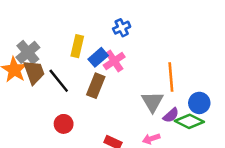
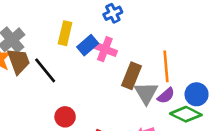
pink cross: (114, 61) -> (105, 49), turned -35
brown rectangle: (96, 86) -> (131, 76), moved
purple semicircle: (171, 115) -> (166, 96), moved
red circle: (64, 124) -> (65, 117), moved

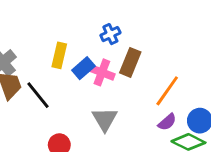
orange line: (166, 66) -> (167, 91), turned 40
brown rectangle: (131, 76) -> (130, 62), moved
gray triangle: (146, 93) -> (105, 119), moved

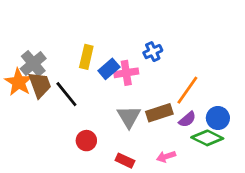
blue cross: (110, 34) -> (153, 52), moved
brown rectangle: (130, 62) -> (159, 113), moved, turned 50
pink cross: (102, 72) -> (126, 73), turned -30

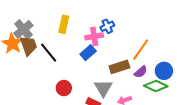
blue cross: (153, 52) -> (107, 26), moved
blue rectangle: (109, 69) -> (88, 53), moved
gray triangle: (129, 117) -> (103, 88), moved

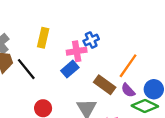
brown rectangle: (119, 67) -> (105, 85), turned 54
purple semicircle: (141, 72) -> (128, 90), turned 88

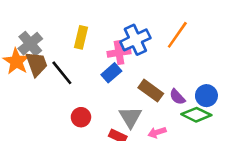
blue cross: (91, 40) -> (135, 40), size x1.6
orange line: (128, 66) -> (177, 35), moved

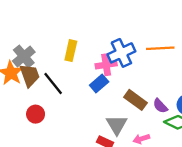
orange line: (177, 35) -> (160, 48), turned 52
red circle: (81, 117) -> (36, 114), moved

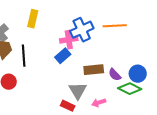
yellow rectangle: (71, 51) -> (33, 19), moved
black line: (53, 84) -> (24, 56), turned 35
brown rectangle: (136, 100) -> (94, 70), turned -42

